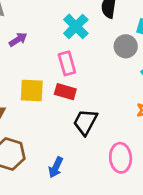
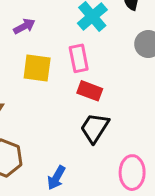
yellow square: (32, 90) -> (37, 68), moved
red rectangle: (65, 92) -> (90, 91), moved

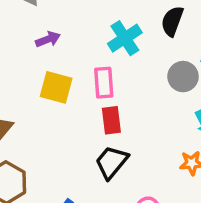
red rectangle: (90, 91) -> (111, 120), turned 55

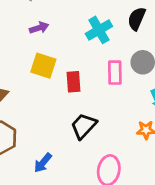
pink rectangle: (104, 83) -> (115, 73), moved
red rectangle: (111, 120) -> (73, 82), moved

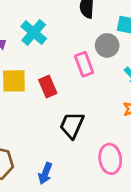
cyan cross: (99, 30) -> (34, 32), moved

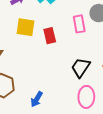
black trapezoid: (72, 125) -> (81, 67), moved

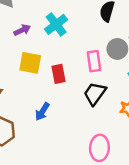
black trapezoid: (81, 67) -> (95, 94), moved
blue arrow: (37, 99) -> (42, 112), moved

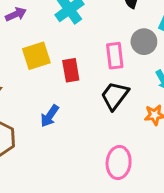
purple arrow: (22, 30) -> (16, 14), moved
yellow square: (30, 63) -> (36, 56), turned -30

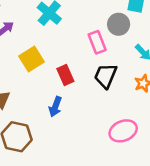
red rectangle: (71, 70) -> (65, 75), moved
pink ellipse: (119, 163) -> (123, 131), turned 76

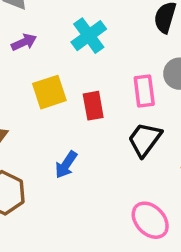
red rectangle: (65, 75) -> (93, 106), moved
pink ellipse: (123, 131) -> (150, 220), turned 56

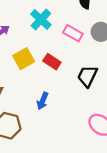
pink rectangle: (144, 91) -> (73, 33), moved, turned -42
red rectangle: (93, 106) -> (52, 62), turned -35

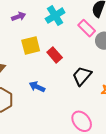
pink rectangle: (73, 33) -> (87, 28), moved
blue arrow: (43, 101) -> (37, 87), turned 77

